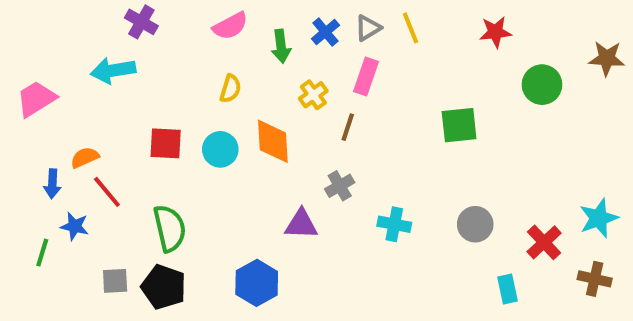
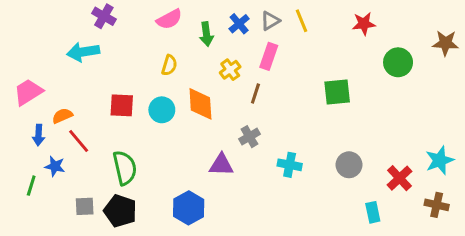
pink trapezoid: (36, 99) -> (28, 92), moved

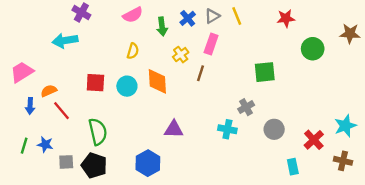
gray cross: (249, 137) -> (246, 107), moved
blue star: (55, 166) -> (45, 144), moved

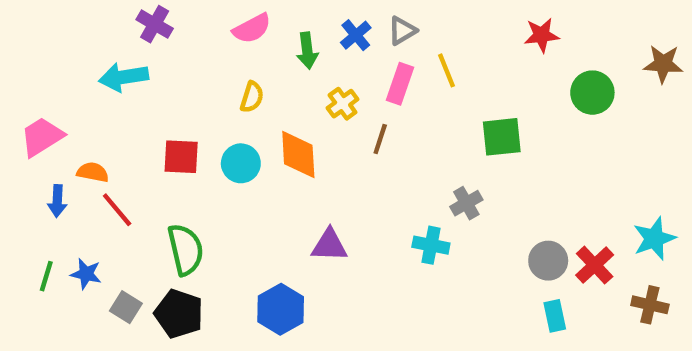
yellow line: (237, 16) -> (446, 70), moved
orange semicircle: (49, 91) -> (93, 172), turned 35
gray circle: (274, 129) -> (548, 261), moved
gray square: (66, 162) -> (126, 307), turned 35

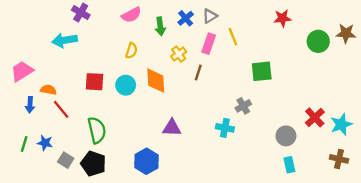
green circle: (592, 93) -> (318, 41), moved
red cross: (595, 265) -> (315, 117), moved

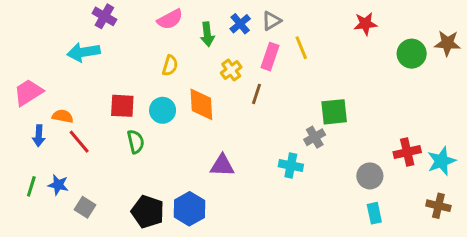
green square: (262, 71) -> (334, 112), moved
red cross: (315, 117) -> (407, 152), turned 30
green semicircle: (97, 130) -> (136, 142), moved, size x0.7
black pentagon: (93, 164) -> (148, 212), moved

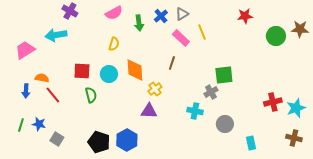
pink rectangle: (270, 57) -> (181, 38), turned -66
yellow cross: (231, 70) -> (155, 89), moved
pink trapezoid: (28, 92) -> (25, 50), moved
gray circle: (370, 176) -> (225, 124), moved

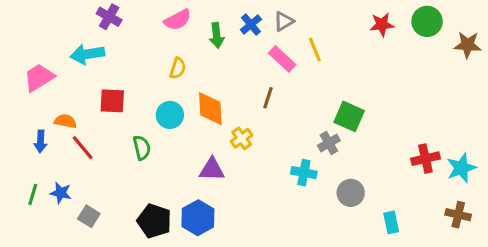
green circle: (276, 36) -> (427, 21), moved
red square: (82, 71) -> (112, 101), moved
green square: (224, 75) -> (349, 116), turned 30
purple triangle: (149, 111) -> (212, 169), moved

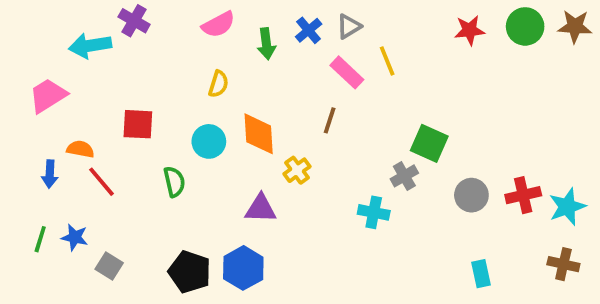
brown star: (468, 45) -> (575, 26), moved
cyan arrow: (87, 54) -> (90, 46), moved
gray circle: (351, 193) -> (471, 195), moved

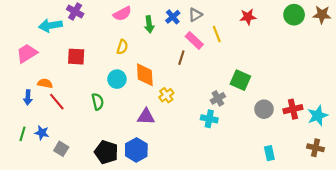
red star: (470, 30) -> (248, 17), moved
brown line: (330, 120) -> (181, 58), moved
red square: (138, 124) -> (76, 57), moved
gray cross: (404, 176) -> (218, 98), moved

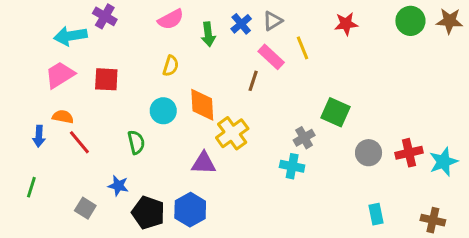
pink trapezoid: (27, 53) -> (60, 75), moved
yellow cross: (166, 95) -> (232, 133), size x1.5
blue star: (42, 133) -> (118, 186), moved
brown cross: (316, 148) -> (433, 220), moved

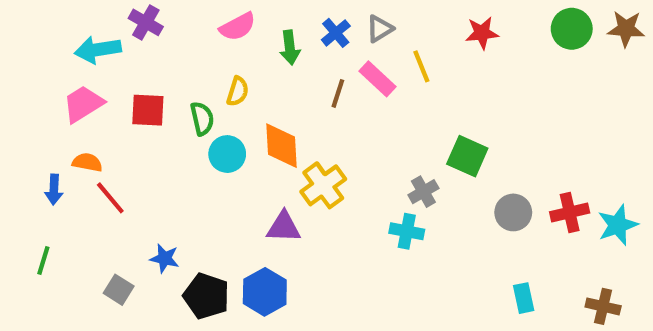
brown line: (253, 81) -> (338, 93), moved
green semicircle: (136, 142) -> (202, 119), moved

